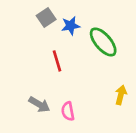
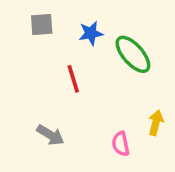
gray square: (46, 18) -> (42, 24), moved, turned 30
pink semicircle: (68, 111) -> (121, 144), moved

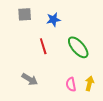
green ellipse: (133, 54) -> (78, 47), moved
yellow arrow: (156, 123) -> (90, 83), moved

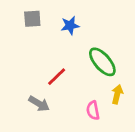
red line: (43, 46) -> (57, 77), moved, turned 63
yellow arrow: (90, 83) -> (117, 94), moved

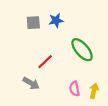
gray square: (32, 19) -> (33, 23), moved
yellow arrow: (117, 94) -> (94, 91), moved

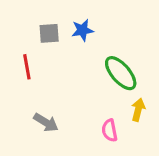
red line: (45, 62) -> (27, 67), moved, turned -56
yellow arrow: (94, 91) -> (138, 110), moved

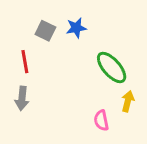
gray square: (49, 33) -> (45, 31), turned 30
gray arrow: (46, 122) -> (22, 98), moved, turned 65

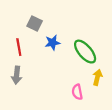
blue star: (76, 28) -> (53, 43), moved

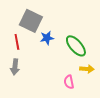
gray square: (35, 24) -> (31, 21), size x1.6
yellow arrow: (97, 77) -> (87, 69), turned 80

